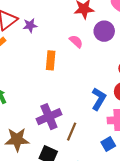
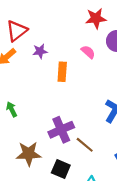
purple star: (30, 25) -> (40, 51), moved
brown line: (72, 132) -> (85, 145), turned -72

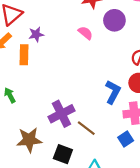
orange rectangle: (62, 72) -> (24, 55), moved

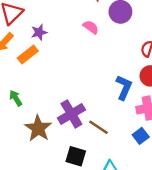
orange rectangle: (24, 55) -> (28, 55), turned 54
brown star: (29, 140) -> (38, 128), moved, turned -30

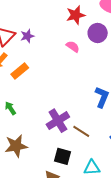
purple star: (39, 32) -> (27, 36), moved
brown star: (38, 128) -> (16, 146), moved, turned 30

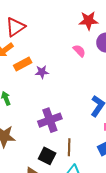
purple star: (27, 36) -> (42, 72), moved
brown line: (81, 131) -> (69, 147), moved, turned 48

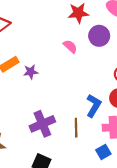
brown line: (69, 147) -> (76, 128), moved

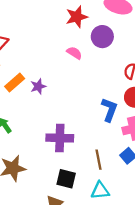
purple cross: (42, 124) -> (60, 138), turned 35
brown line: (76, 128) -> (98, 160), moved

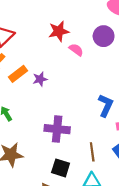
red star: (77, 17) -> (59, 31), moved

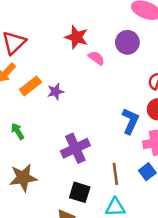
red star: (59, 31) -> (76, 37), turned 30
purple cross: (57, 129) -> (75, 148), turned -30

